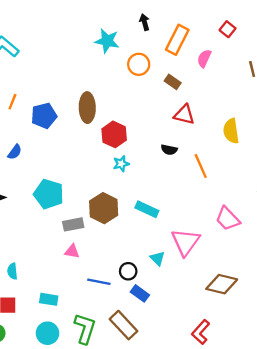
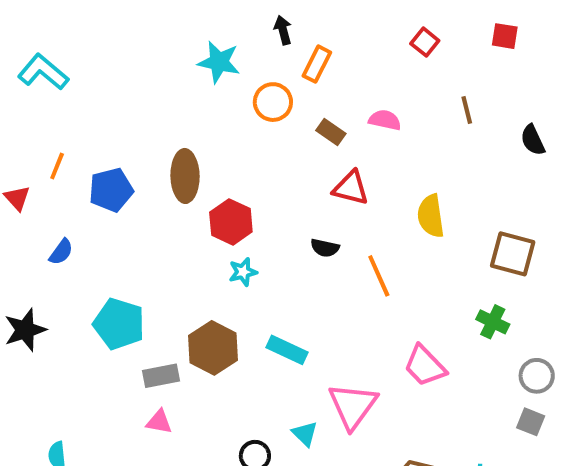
orange rectangle: (177, 40) -> (317, 64), moved, size x0.7
pink semicircle: (204, 58) -> (385, 120), moved, turned 78

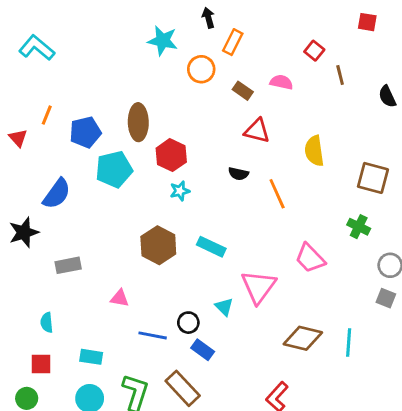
red square: (425, 42) -> (314, 51), moved
blue semicircle: (61, 252) -> (57, 194), moved, size x1.6
cyan pentagon: (119, 324) -> (114, 169), moved, turned -30
gray rectangle: (161, 376) -> (68, 265), moved

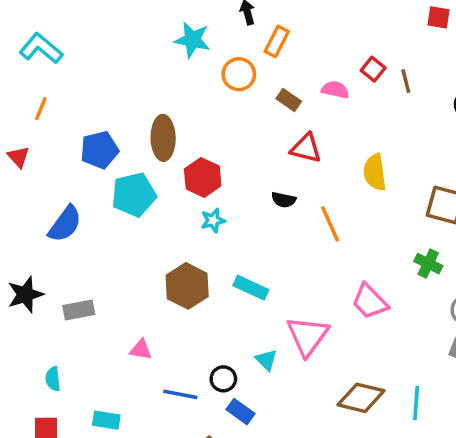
red square: (314, 51) -> (373, 69), moved
orange line: (47, 115) -> (41, 109), moved
black star: (24, 232) -> (25, 295), moved

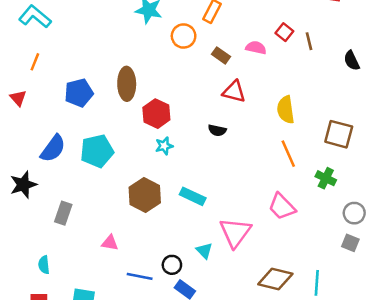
cyan pentagon: (134, 195) -> (97, 151), moved
orange line: (330, 224) -> (288, 154), moved
black star: (25, 295) -> (23, 185), moved
gray rectangle: (79, 310) -> (63, 213), turned -60

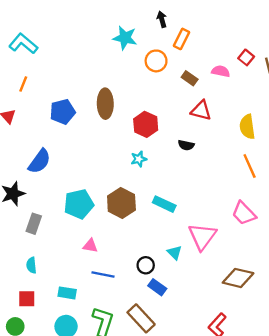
red hexagon: (156, 114) -> (146, 124), moved
cyan pentagon: (97, 151) -> (79, 204), moved
gray rectangle: (63, 213) -> (34, 224), moved
blue line: (140, 276) -> (103, 275), moved

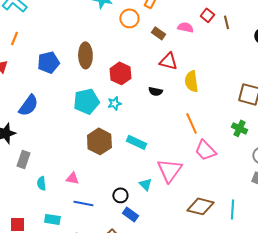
yellow semicircle: (247, 127) -> (191, 81), moved
orange line: (250, 166) -> (191, 123), moved
cyan pentagon: (79, 204) -> (86, 101), moved
cyan semicircle: (31, 265) -> (41, 183), moved

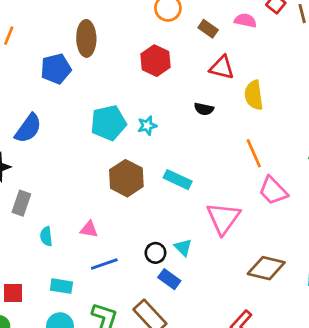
brown ellipse: (85, 55) -> (86, 38), moved
red hexagon: (120, 73) -> (155, 61), moved
cyan triangle: (145, 184) -> (183, 247), moved
blue line: (83, 203) -> (104, 264), turned -30

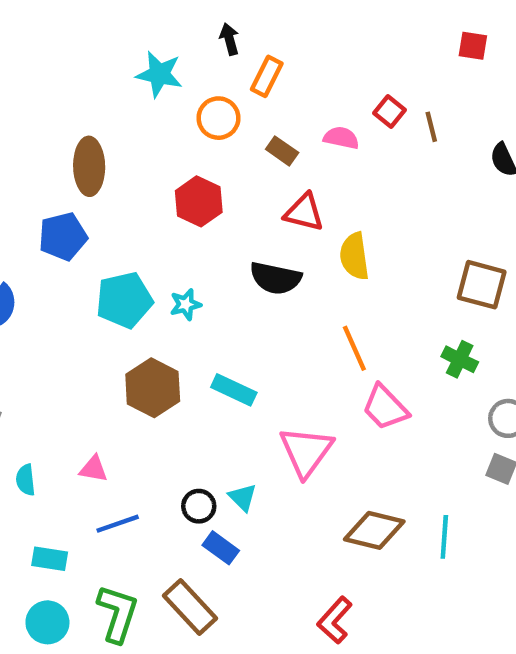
blue pentagon: (56, 69) -> (63, 236), moved
black semicircle: (204, 109) -> (275, 278), size x1.6

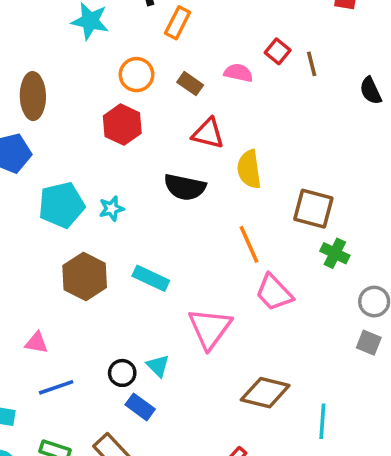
orange circle: (218, 118) -> (137, 75), moved
brown square: (482, 285) -> (313, 209), moved
cyan line: (444, 537) -> (322, 421), moved

